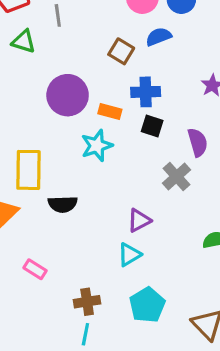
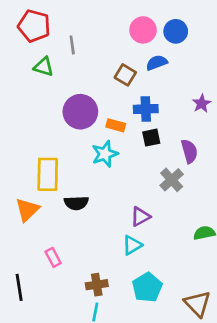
black square: (152, 126) -> (151, 138), turned -30
pink rectangle: (35, 269) -> (53, 257), turned 30

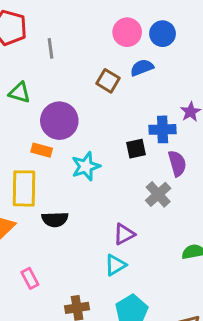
green triangle: (44, 67) -> (20, 93), moved
blue cross: (146, 109) -> (163, 129), moved
orange rectangle: (116, 125) -> (42, 150), moved

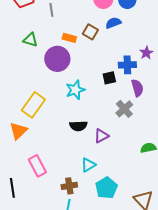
orange rectangle: (42, 150) -> (69, 38), moved
yellow rectangle: (24, 188) -> (33, 105), turned 35
black semicircle: (55, 219) -> (78, 126), moved
cyan triangle: (115, 265) -> (88, 165), moved
pink rectangle: (30, 278) -> (37, 166), size x1.5

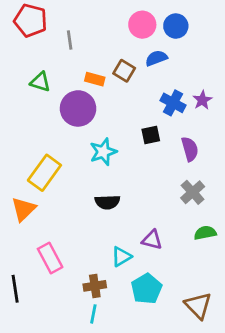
blue cross: (127, 65) -> (173, 103), moved, turned 30
gray cross: (124, 109) -> (193, 192), moved
purple triangle: (101, 136) -> (152, 240), moved, turned 42

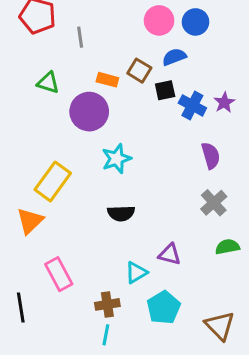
black square: (151, 135) -> (165, 90), moved

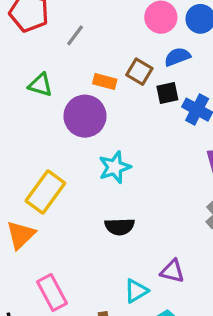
gray line: (80, 37) -> (75, 35), turned 45

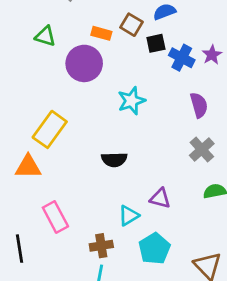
cyan star: (115, 167) -> (131, 101), moved
orange triangle: (21, 235) -> (28, 167), turned 44

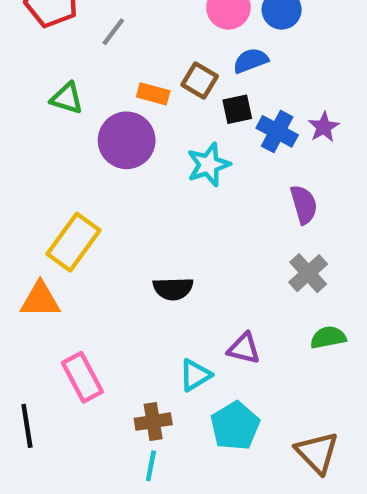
cyan star: (131, 101) -> (209, 165), moved

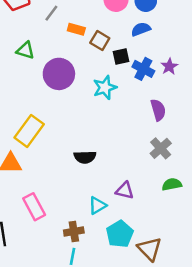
blue semicircle: (251, 61) -> (141, 29), moved
orange rectangle: (153, 94) -> (76, 29), moved
brown triangle: (317, 453) -> (149, 249), moved

